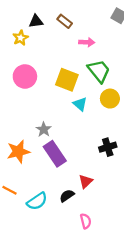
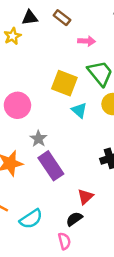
pink circle: (25, 76) -> (17, 105), moved
black semicircle: (67, 196) -> (74, 219), moved
pink semicircle: (86, 221) -> (64, 241), moved

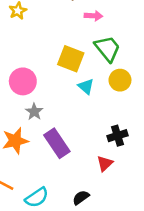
gray star: (38, 139) -> (34, 112), moved
red triangle: (85, 197) -> (105, 163), moved

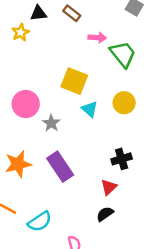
green trapezoid: (107, 49) -> (123, 54), moved
gray star: (34, 112) -> (51, 123), moved
black semicircle: (81, 197) -> (105, 214), moved

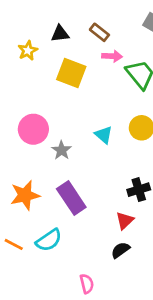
black triangle: (38, 13) -> (60, 34), moved
brown rectangle: (72, 13) -> (99, 32), moved
yellow square: (74, 81) -> (71, 73), moved
cyan semicircle: (40, 222) -> (49, 240), moved

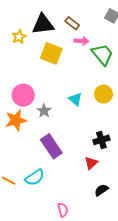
black triangle: (60, 34) -> (43, 24), size x1.6
orange star: (25, 195) -> (16, 120), moved
black semicircle: (120, 250) -> (101, 190), moved

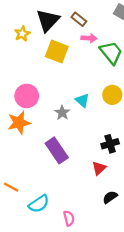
black triangle: (43, 24) -> (48, 20), turned -40
gray star: (44, 111) -> (62, 113), moved
cyan semicircle: (35, 177) -> (39, 204), moved

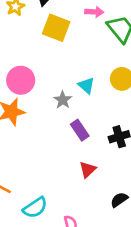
purple rectangle: (57, 150) -> (80, 130), moved, size x0.7
red triangle: (99, 168) -> (88, 170), moved

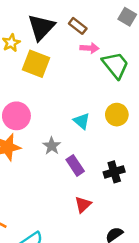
yellow square: (56, 28) -> (36, 64), moved
gray star: (63, 100) -> (52, 146), moved

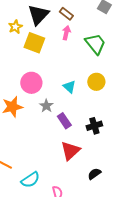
pink arrow: (89, 48) -> (66, 33), moved, turned -80
pink circle: (16, 116) -> (31, 83), moved
red triangle: (83, 205) -> (70, 151), size x1.5

